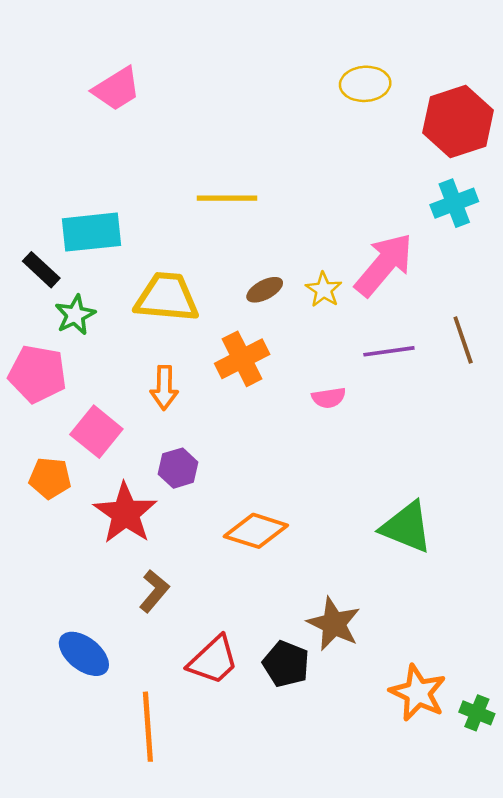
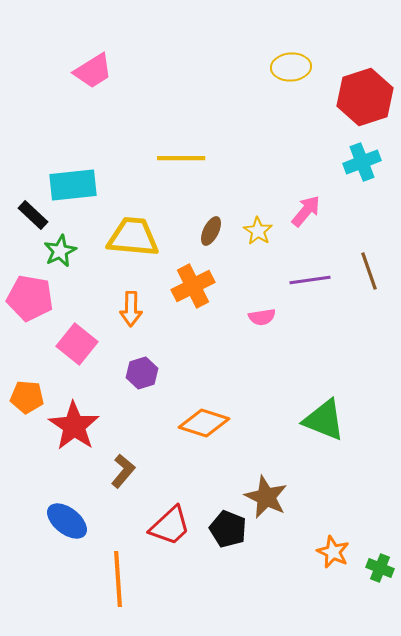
pink arrow: (384, 265) -> (306, 211), size x0.6
brown ellipse: (265, 290) -> (211, 231), turned -36
orange pentagon: (50, 478) -> (27, 397), moved
red star: (125, 513) -> (74, 426), moved
orange star: (418, 693) -> (333, 552), size x0.7

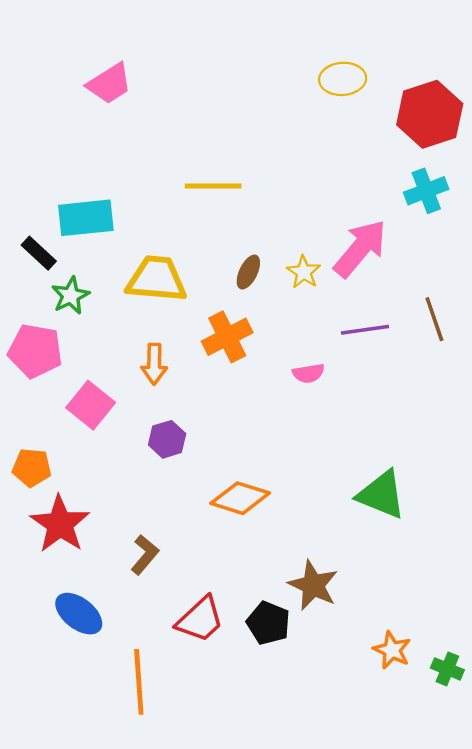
pink arrow: (306, 211) -> (360, 248), size x1.6
red star: (74, 426) -> (60, 524), moved

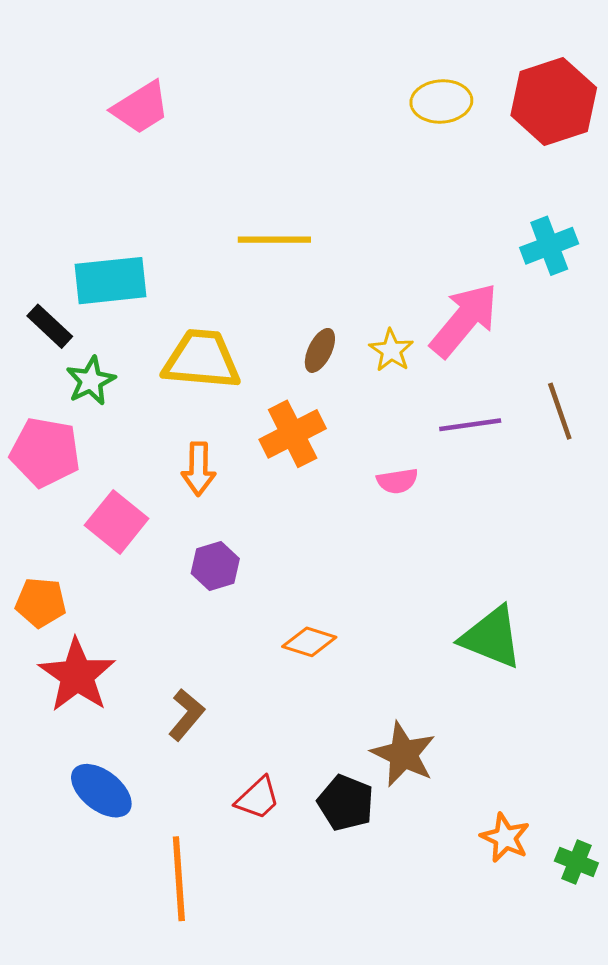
red hexagon: (430, 114) -> (554, 101), moved
orange diamond: (240, 498) -> (309, 642), size x0.7
red trapezoid: (200, 619) -> (258, 798), size x0.7

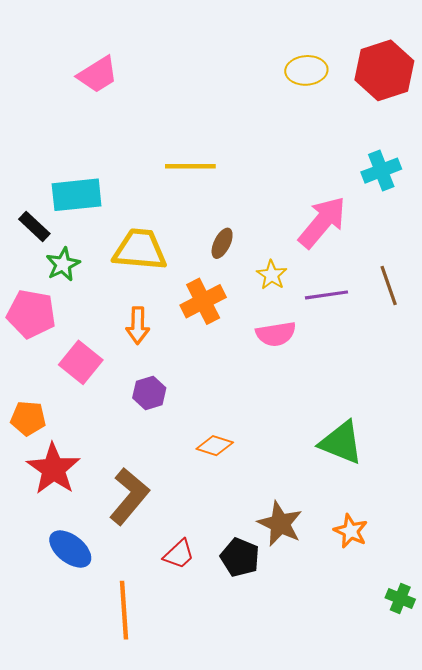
yellow star: (391, 350) -> (272, 275), moved
pink semicircle: (397, 481) -> (276, 334), size x1.4
brown L-shape: (186, 715) -> (129, 496), size x1.6
orange star: (505, 838) -> (351, 531), moved

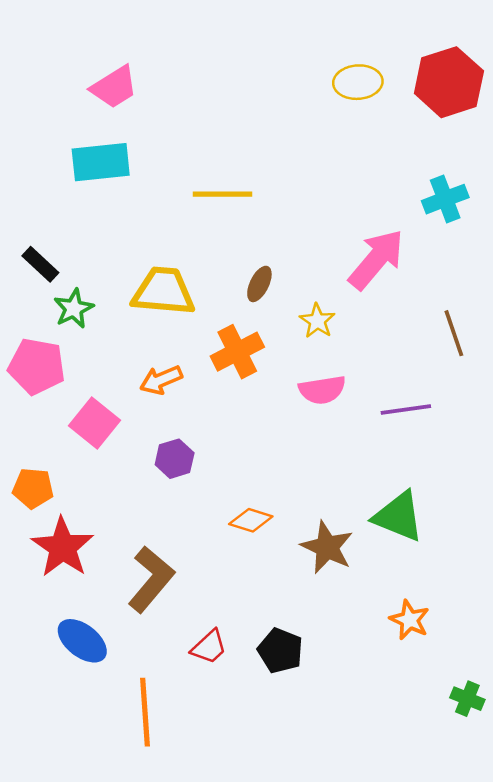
cyan rectangle: (77, 195) -> (101, 162), moved
purple line: (326, 295) -> (406, 409), moved
orange arrow: (138, 326) -> (161, 380), turned 66
brown star: (280, 524) -> (327, 547), moved

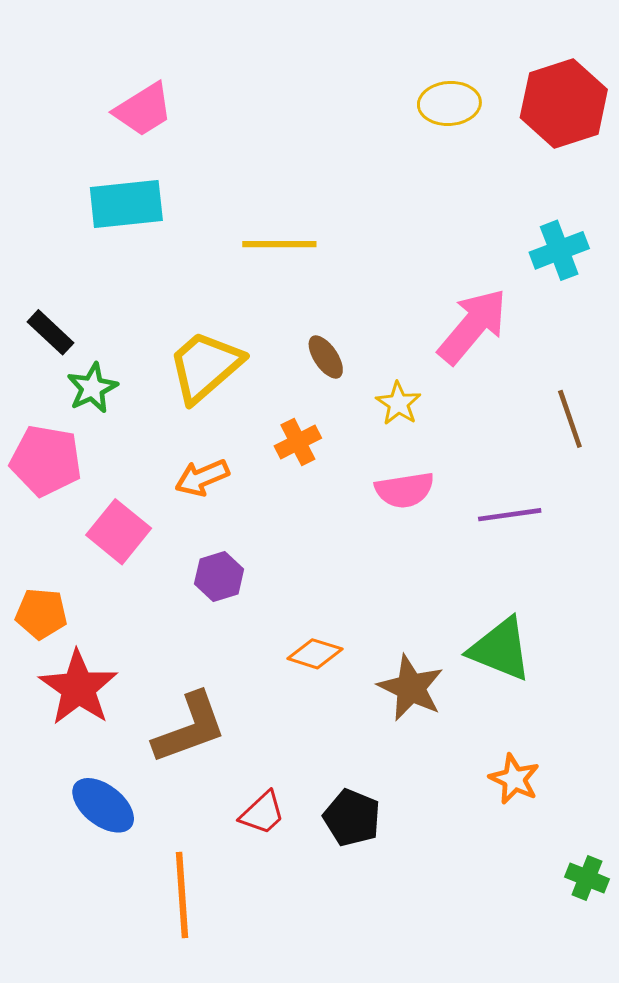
brown ellipse: (259, 284) -> (326, 357), turned -60
yellow trapezoid: (163, 291) -> (205, 366), turned -46
orange cross: (237, 352) -> (298, 442), size x0.7
brown L-shape: (151, 579) -> (190, 728), turned 30

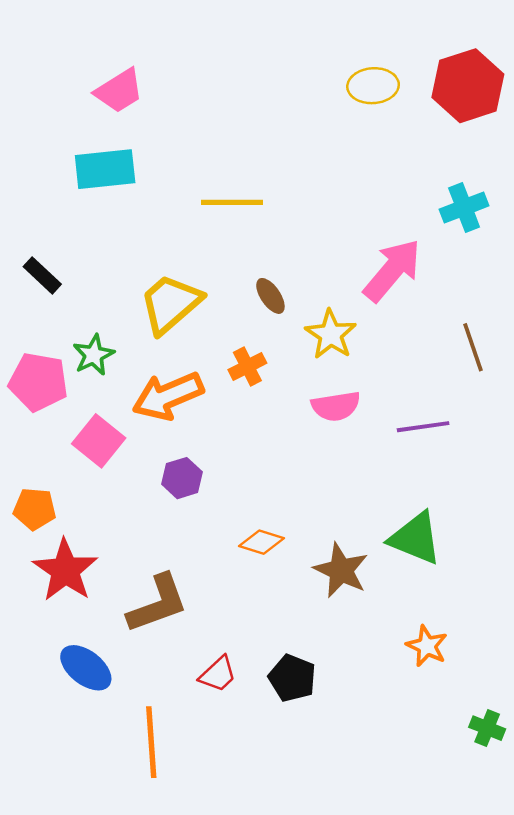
green star: (92, 388) -> (94, 355), moved
yellow star: (398, 403) -> (331, 334), size x1.4
orange arrow: (202, 478) -> (168, 396), size x1.6

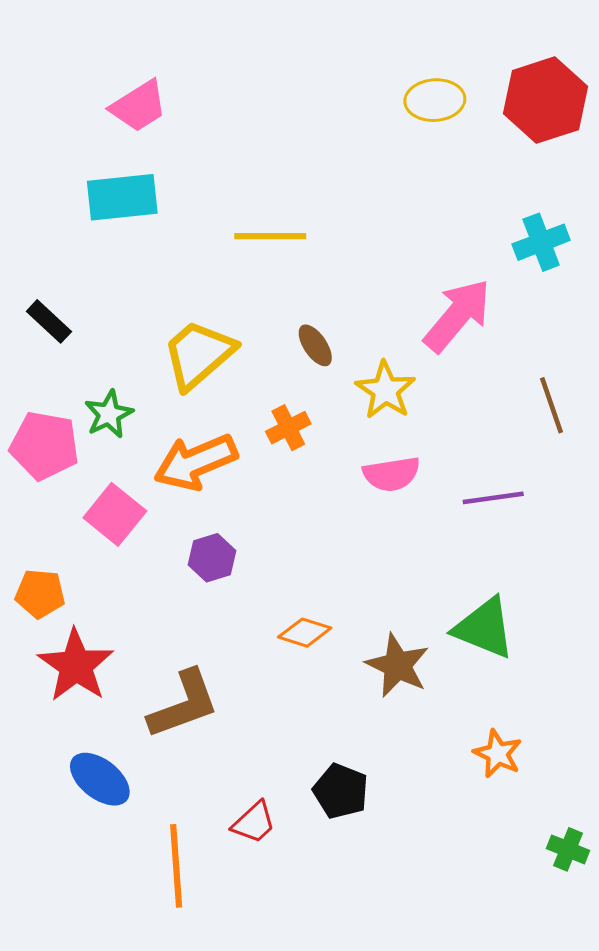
red trapezoid: (218, 674) -> (254, 823), moved

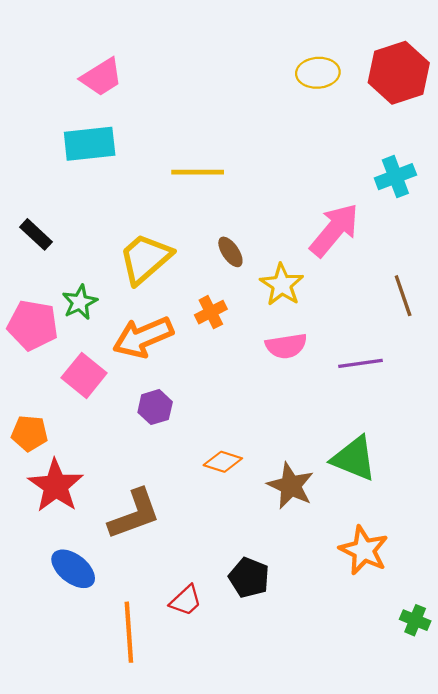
orange star: (498, 754) -> (364, 550), size x1.4

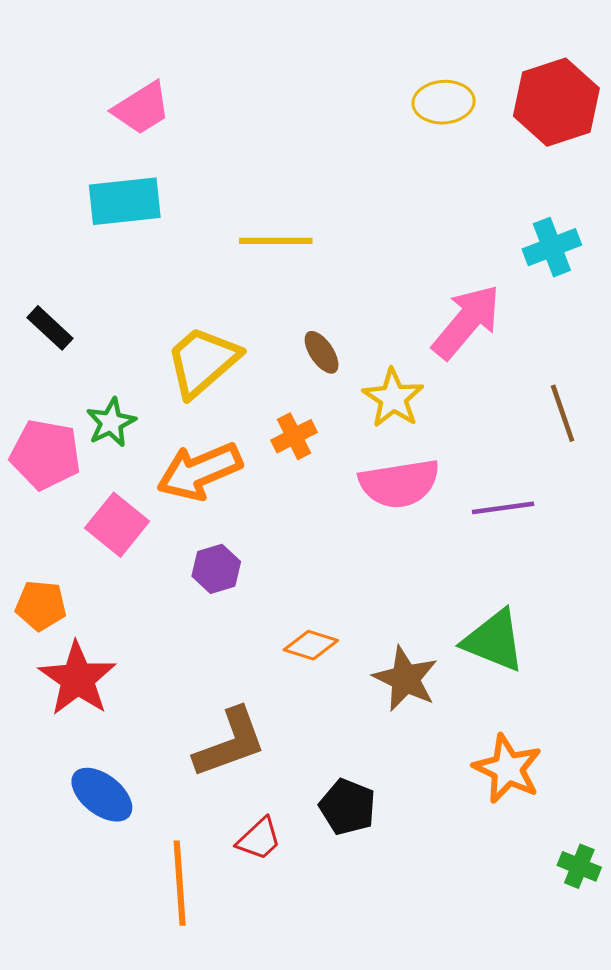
pink semicircle: (286, 346) -> (399, 483), size x1.4
brown L-shape: (134, 514) -> (230, 743), moved

